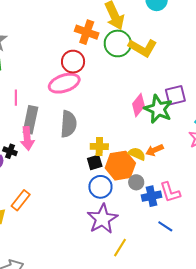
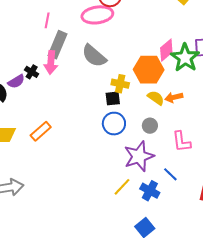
gray semicircle: (69, 124) -> (94, 56), turned 116
orange hexagon: (120, 166) -> (149, 70), moved
blue cross: (152, 196) -> (150, 191), moved, turned 30
orange rectangle: (21, 200) -> (41, 131), moved
purple star: (102, 219) -> (139, 156), moved

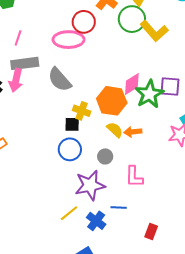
gray rectangle: (57, 45) -> (25, 63), turned 52
blue line: (170, 174) -> (119, 208), turned -49

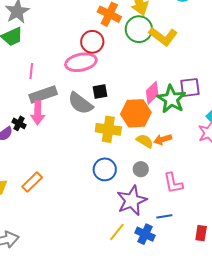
yellow cross: (82, 111) -> (108, 129), size x1.4
black square: (72, 124) -> (100, 92), moved

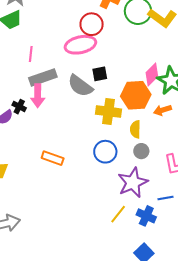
orange arrow: (163, 139) -> (162, 110), moved
yellow semicircle: (145, 141) -> (135, 129), moved, turned -120
orange rectangle: (32, 182) -> (53, 158), moved, turned 65

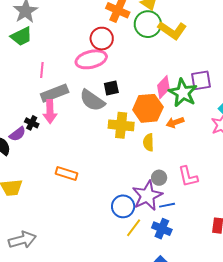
gray circle: (141, 151) -> (159, 178), moved
blue circle: (105, 152) -> (123, 206), moved
blue line: (165, 198) -> (167, 205), moved

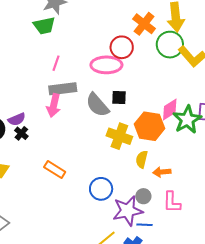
orange arrow: (175, 122) -> (162, 172), moved
black cross: (32, 123) -> (21, 133), moved
blue circle: (123, 206) -> (101, 189), moved

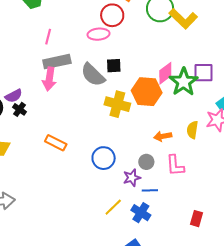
pink ellipse: (106, 65) -> (99, 34), size x0.7
yellow semicircle: (142, 159) -> (192, 130), moved
purple star: (128, 211) -> (132, 178), size x0.6

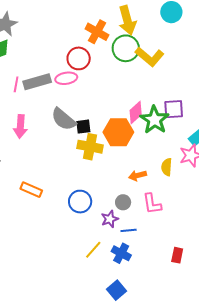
gray rectangle: (57, 62) -> (37, 82), moved
black square: (114, 66) -> (83, 127), moved

